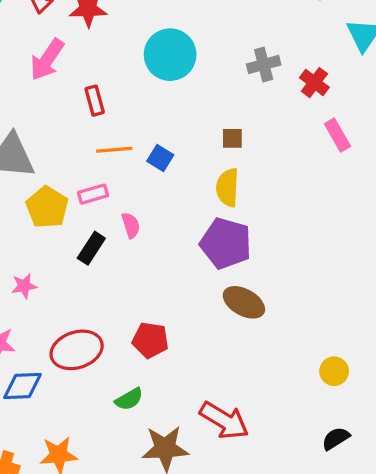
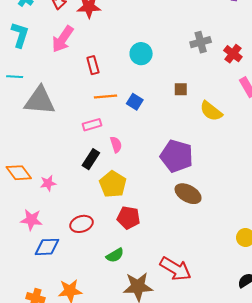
cyan circle: (170, 55) -> (141, 54), moved, size x0.7
yellow semicircle: (227, 188) -> (211, 111), moved, turned -55
yellow pentagon: (47, 207) -> (113, 184), moved
red ellipse: (77, 350) -> (81, 224), size x0.7

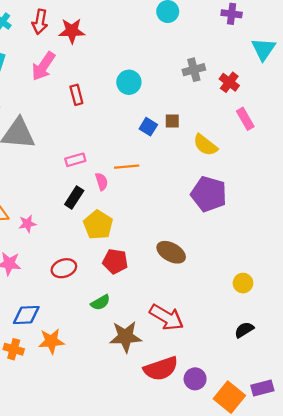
orange line: (106, 96) -> (127, 167), moved
blue square: (135, 102) -> (148, 127), moved
purple pentagon: (177, 156) -> (209, 194), moved
brown ellipse: (188, 194) -> (171, 252), moved
blue diamond: (47, 247) -> (26, 315), moved

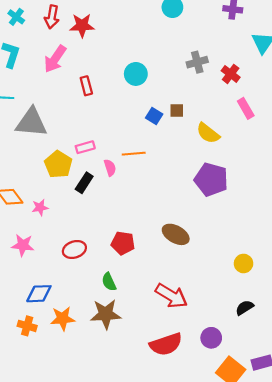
yellow pentagon: (98, 225) -> (58, 164), moved
green semicircle: (100, 302) -> (109, 282), turned 96
brown star: (125, 337) -> (106, 314), moved
purple circle: (195, 379) -> (211, 338), moved

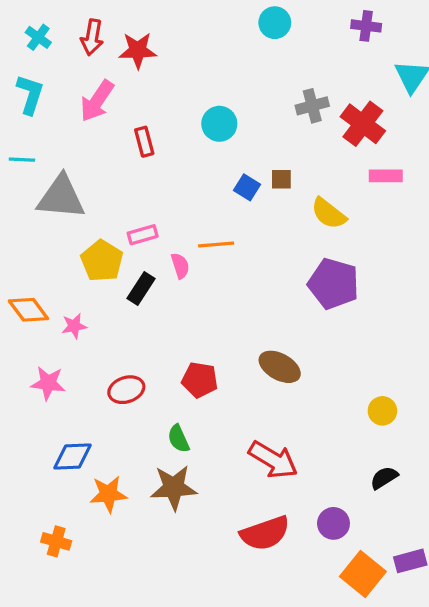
red cross: (231, 74) -> (363, 124), size x1.5
pink rectangle: (246, 108) -> (386, 176), turned -60
orange cross: (27, 326) -> (56, 541), moved

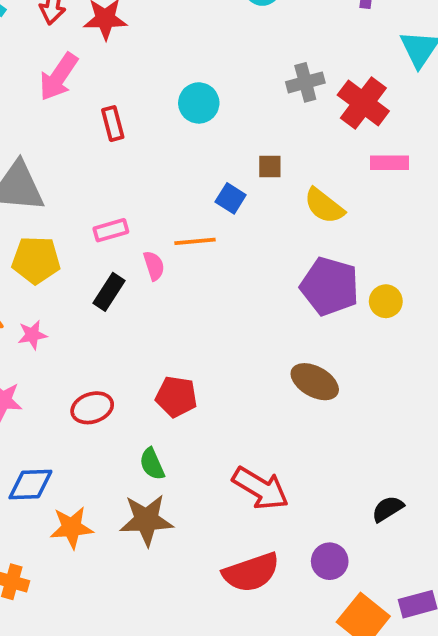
blue square: (247, 187) -> (231, 198), moved
yellow pentagon: (102, 261) -> (36, 260), moved, turned -30
brown ellipse: (280, 367) -> (315, 382), moved
yellow circle: (382, 411) -> (386, 301), moved

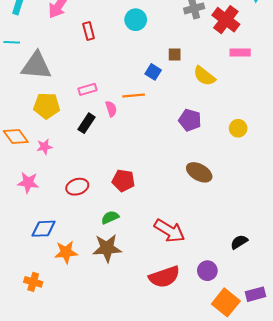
purple pentagon: (330, 286) -> (190, 120), moved, size x0.7
green semicircle: (152, 464) -> (110, 217), turned 90

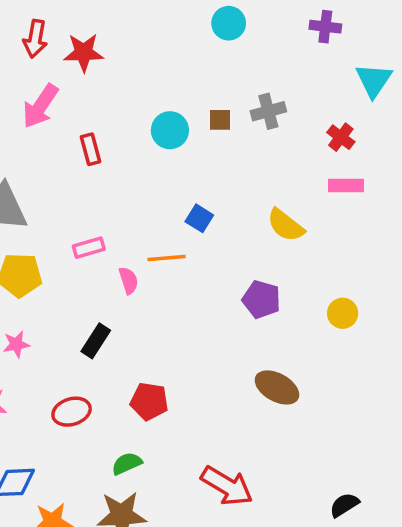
red cross: (226, 20) -> (341, 137), moved, size x0.6
brown square: (175, 55) -> (220, 120), moved
black rectangle: (86, 123) -> (96, 341), moved

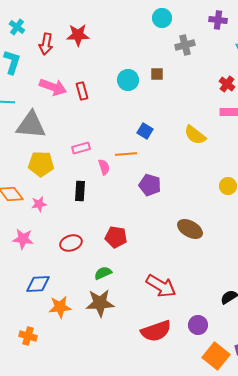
red arrow: (35, 39) -> (46, 44), moved
pink arrow: (40, 106) -> (53, 87), moved, turned -104
gray cross: (268, 111) -> (185, 45), moved
purple pentagon: (261, 299) -> (150, 185), moved
black rectangle: (96, 341) -> (80, 191), moved, turned -30

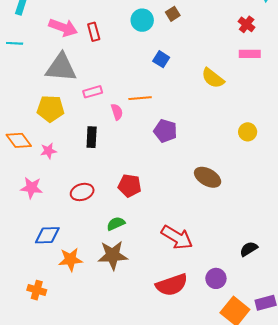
brown square: (157, 74) -> (173, 14), turned -32
gray triangle: (31, 125) -> (61, 68), moved
blue square: (145, 131) -> (161, 59), moved

